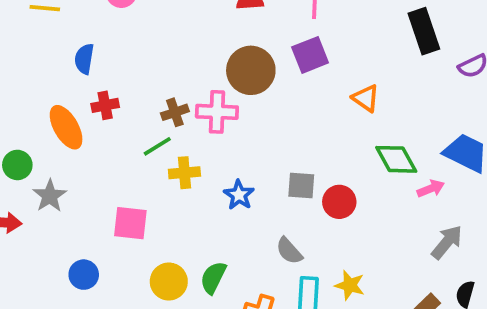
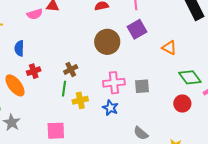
pink cross: (217, 112) -> (114, 83), moved
green line: (157, 146) -> (64, 89), turned -42
gray square: (301, 186) -> (142, 86), moved
red circle: (339, 202) -> (182, 104), moved

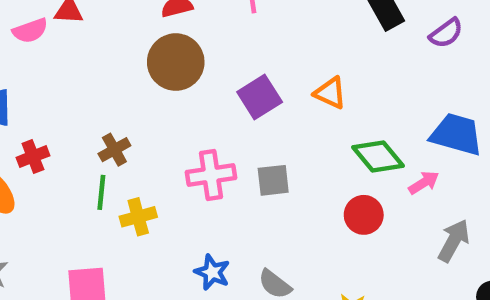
purple square: (137, 29) -> (260, 97), moved
brown circle: (107, 42) -> (176, 62), moved
blue star: (110, 108) -> (212, 272), moved

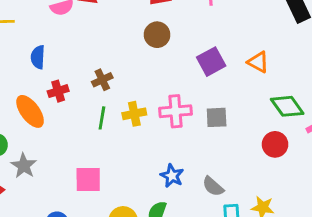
brown circle: (176, 62) -> (157, 35), size x0.7
brown cross: (114, 150) -> (102, 80), moved
yellow cross: (138, 217) -> (134, 114), moved

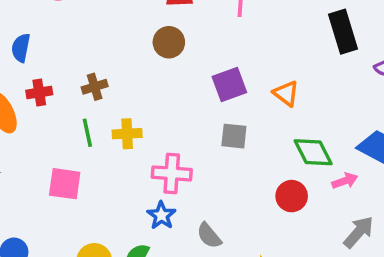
pink cross: (175, 111) -> (172, 173), moved
gray square: (217, 117) -> (234, 136), moved
green line: (102, 118) -> (87, 133), turned -30
pink square: (88, 179) -> (65, 184), moved

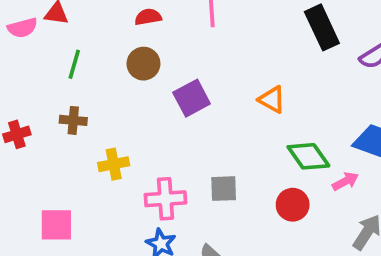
purple square: (229, 84) -> (192, 98), moved
brown cross: (95, 87) -> (73, 120), turned 30
green line: (87, 133) -> (74, 64), moved, turned 36
gray square: (234, 136) -> (224, 189), moved

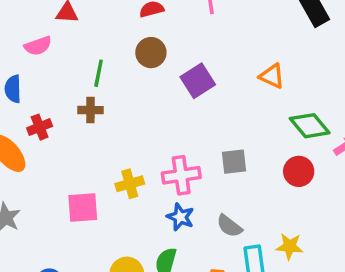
pink semicircle: (22, 28) -> (38, 46), moved
green line: (74, 64) -> (99, 73), moved
yellow cross: (114, 164) -> (130, 184), moved

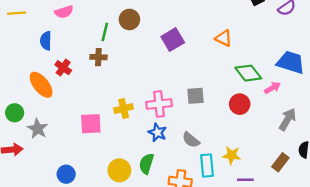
brown circle: (151, 53) -> (129, 19), moved
red cross: (40, 127) -> (63, 68), turned -35

